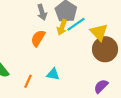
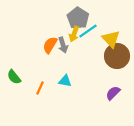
gray arrow: (42, 12) -> (63, 45), moved

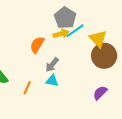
yellow arrow: (74, 34) -> (61, 34), turned -126
gray arrow: (63, 45) -> (52, 65), moved, turned 56

